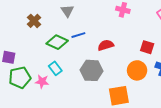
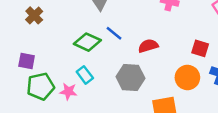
brown cross: (34, 21) -> (34, 15), moved
blue line: (78, 35) -> (114, 33), turned 56

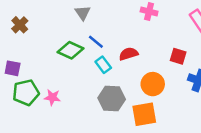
cyan rectangle: (85, 75) -> (103, 65), moved
gray hexagon: (130, 78) -> (112, 99), moved
orange circle: (187, 78) -> (153, 84), moved

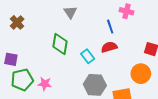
blue line: (96, 42) -> (110, 27), moved, turned 32
green diamond: (71, 50) -> (60, 44), turned 75
orange circle: (153, 84) -> (141, 74), moved

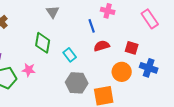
red semicircle: (109, 47) -> (102, 46), moved
pink star: (45, 84) -> (29, 70), moved

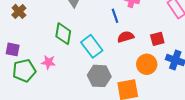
red square: (132, 48) -> (157, 39), turned -32
cyan rectangle: (70, 55) -> (92, 46), size x1.5

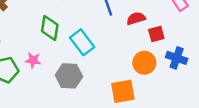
red semicircle: (126, 37) -> (136, 18), moved
gray hexagon: (99, 76) -> (69, 76), moved

